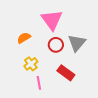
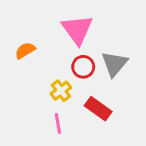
orange semicircle: (24, 38) -> (25, 50), moved
yellow cross: (31, 64) -> (61, 91), moved

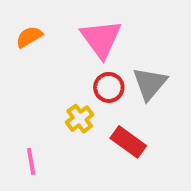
orange semicircle: (25, 50) -> (29, 37), moved
pink line: (58, 123) -> (31, 161), moved

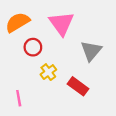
orange semicircle: (29, 37) -> (18, 22), size x1.5
red circle: (109, 87) -> (33, 47), moved

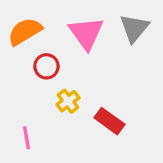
gray triangle: (91, 51) -> (134, 28), moved

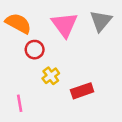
orange semicircle: (25, 32) -> (18, 23), turned 60
red rectangle: (109, 121) -> (82, 91), turned -55

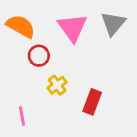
red rectangle: (82, 91) -> (92, 102), turned -50

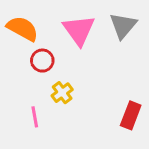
red rectangle: (92, 102) -> (131, 115), moved
pink line: (22, 116) -> (35, 117), moved

